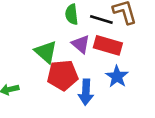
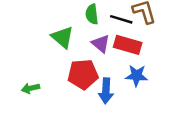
green triangle: (46, 52) -> (62, 37), moved
blue star: (117, 77) -> (137, 76), turned -30

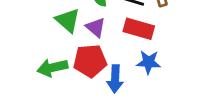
purple triangle: (101, 44) -> (96, 27), moved
green arrow: (31, 88) -> (52, 68), moved, size x1.5

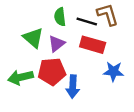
purple triangle: (96, 27) -> (57, 44), turned 42
blue star: (148, 62) -> (113, 71), moved

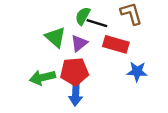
green semicircle: (60, 17) -> (83, 16), turned 36
black line: (87, 21) -> (97, 23), moved
blue arrow: (73, 87) -> (76, 94), moved

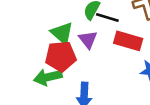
purple triangle: (79, 43) -> (88, 40), turned -30
red pentagon: (74, 72) -> (61, 56), moved

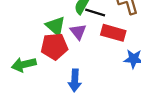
green arrow: (48, 77) -> (24, 65), moved

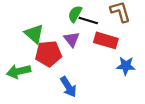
green triangle: (55, 26) -> (34, 34), moved
blue arrow: (75, 80) -> (68, 87), turned -35

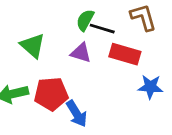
purple triangle: (72, 39) -> (81, 53), turned -35
red pentagon: (48, 54) -> (51, 94), moved

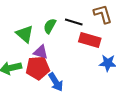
green semicircle: (85, 20) -> (50, 26), moved
purple triangle: (81, 53) -> (41, 52), moved

